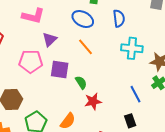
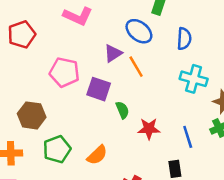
purple triangle: (50, 39) -> (113, 53), moved
red star: (93, 101) -> (149, 129), moved

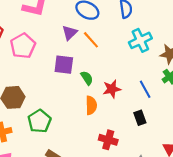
pink pentagon: (64, 72) -> (23, 46), moved, turned -30
cyan cross: (194, 79) -> (140, 40), turned -30
orange semicircle: (97, 155) -> (91, 105), moved, turned -36

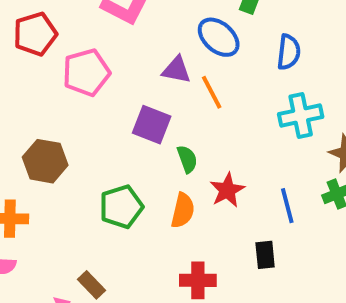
purple triangle: (70, 33) -> (177, 70), turned 42
red star: (112, 89) -> (227, 190), turned -30
green pentagon: (39, 121) -> (121, 207), moved
red cross: (108, 140) -> (198, 280), turned -30

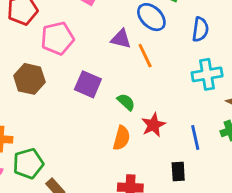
purple square: (152, 125) -> (88, 84), moved
green semicircle: (187, 159) -> (126, 102), turned -30
brown hexagon: (45, 161) -> (29, 79), moved
green pentagon: (121, 207) -> (28, 164), moved

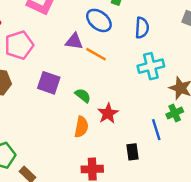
orange line: (145, 56) -> (96, 54), turned -30
blue line: (195, 137) -> (156, 130), moved

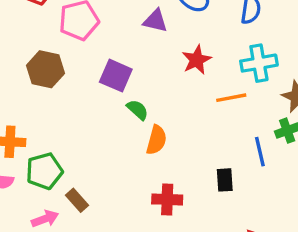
orange line: (96, 54) -> (231, 98), moved, turned -45
green semicircle: (83, 95) -> (138, 110), moved
red star: (108, 113) -> (197, 60), moved

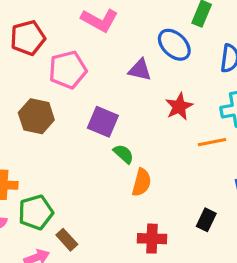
black rectangle: (225, 180) -> (206, 220), turned 30

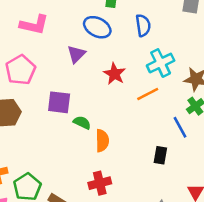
purple triangle: (140, 70) -> (76, 54), turned -42
red cross: (152, 239) -> (100, 183), moved

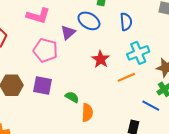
purple triangle: (76, 54) -> (68, 32), moved
pink pentagon: (21, 70) -> (45, 50), moved, turned -30
purple square: (59, 102) -> (42, 85), moved
blue line: (180, 127) -> (151, 106), turned -36

